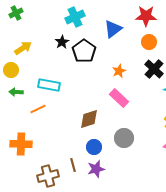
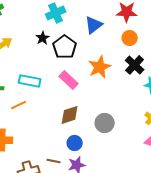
orange star: (119, 71) -> (100, 67), size x1.6
pink rectangle: (119, 98) -> (69, 80), moved
gray circle: (124, 138) -> (105, 123), moved
brown line: (73, 165) -> (54, 161), turned -64

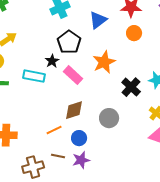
black star: (43, 38) -> (52, 61), moved
black cross: (135, 65) -> (131, 87), moved
orange line: (19, 105) -> (54, 130), moved

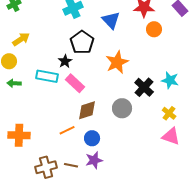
blue triangle: (98, 20) -> (111, 20), turned -36
orange circle: (134, 33) -> (154, 29), moved
pink rectangle: (73, 75) -> (75, 83), moved
gray circle: (109, 118) -> (122, 108), moved
brown line: (58, 156) -> (71, 165), moved

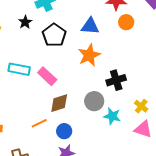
blue triangle: (111, 20) -> (90, 26), moved, turned -42
black star: (65, 61) -> (25, 22), moved
cyan star: (170, 80) -> (112, 116), moved
black cross: (144, 87) -> (116, 80), turned 30

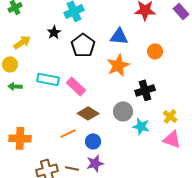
orange circle: (126, 22) -> (155, 51), moved
brown diamond: (59, 103) -> (88, 113), turned 50

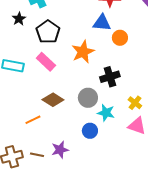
blue triangle: (119, 36) -> (102, 23), moved
pink rectangle: (76, 86) -> (46, 62), moved
blue circle: (93, 141) -> (90, 131), moved

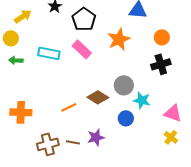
orange circle: (120, 38) -> (162, 37), moved
black cross: (110, 77) -> (161, 64), moved
brown diamond: (53, 100) -> (98, 97), moved
yellow cross: (135, 103) -> (171, 137), moved

